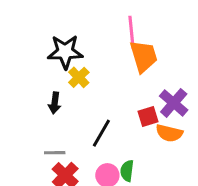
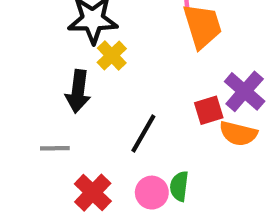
black arrow: (55, 103) -> (78, 91), size x1.4
gray line: (55, 153) -> (55, 148), moved

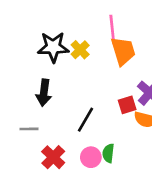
yellow cross: (112, 56) -> (80, 50), moved

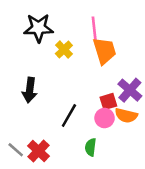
black star: (53, 47) -> (39, 28), moved
gray line: (29, 129) -> (16, 150), moved, turned 42
pink circle: (91, 157) -> (105, 118), moved

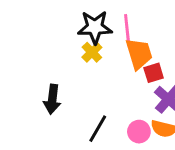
black star: (39, 28) -> (95, 27), moved
red square: (108, 102) -> (154, 73), moved

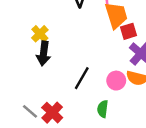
yellow cross: (92, 52) -> (40, 34), moved

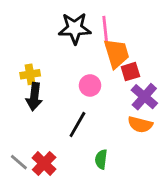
yellow cross: (40, 34) -> (30, 74), turned 35
pink circle: (116, 81) -> (90, 85), moved

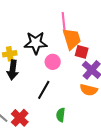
black star: (75, 28) -> (36, 43), moved
red square: (130, 72) -> (82, 52), turned 32

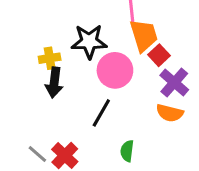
red square: (82, 52) -> (159, 55), turned 32
pink circle: (53, 62) -> (115, 70), size x1.5

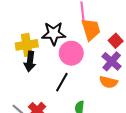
red square: (159, 55) -> (116, 41), moved
yellow cross: (50, 58) -> (27, 45), size x1.5

